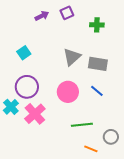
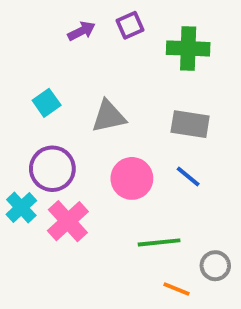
green cross: (97, 25) -> (188, 48), size x1.5
gray triangle: (72, 57) -> (109, 116), moved, turned 30

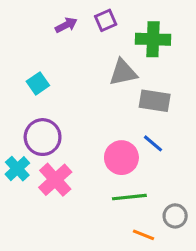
gray triangle: (109, 116) -> (123, 72), moved
pink circle: (132, 178) -> (121, 158), moved

